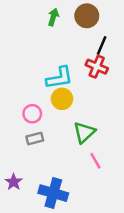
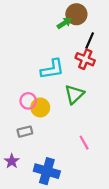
green arrow: (53, 17) -> (64, 23), moved, turned 40
yellow circle: (62, 99) -> (40, 107), moved
green triangle: (84, 132) -> (74, 94), moved
gray rectangle: (35, 139) -> (25, 132), moved

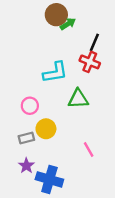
brown circle: (76, 14) -> (56, 15), moved
green triangle: (74, 94) -> (78, 99), turned 40
yellow circle: (40, 107) -> (46, 129), moved
purple star: (12, 161) -> (26, 166), moved

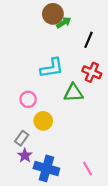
red cross: (90, 62) -> (92, 72), moved
gray rectangle: (26, 138) -> (22, 138), moved, turned -40
pink line: (89, 150) -> (87, 168), moved

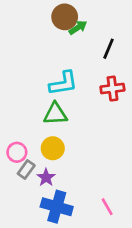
red cross: (92, 72) -> (112, 89), turned -30
green triangle: (73, 93) -> (55, 114), moved
pink circle: (28, 99) -> (17, 152), moved
purple star: (25, 155) -> (46, 177), moved

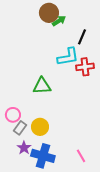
cyan L-shape: (63, 83) -> (68, 57), moved
yellow circle: (53, 148) -> (40, 127), moved
purple star: (46, 177) -> (24, 148), moved

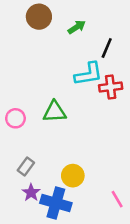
brown circle: (49, 13) -> (39, 17), moved
pink circle: (13, 115) -> (15, 118), moved
yellow circle: (40, 127) -> (73, 176), moved
pink line: (81, 156) -> (117, 199), moved

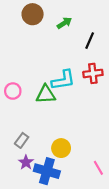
cyan L-shape: (88, 74) -> (63, 80), moved
pink circle: (15, 118) -> (13, 91), moved

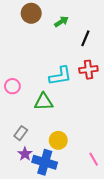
green triangle: (46, 94) -> (44, 102), moved

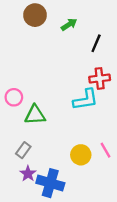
cyan L-shape: (60, 76) -> (85, 100), moved
green triangle: (44, 102) -> (35, 115), moved
yellow circle: (58, 140) -> (81, 155), moved
pink line: (94, 159) -> (105, 150), moved

